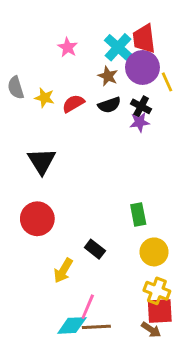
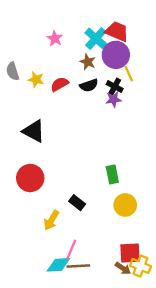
red trapezoid: (144, 39) -> (117, 31), turned 120
yellow line: (167, 82) -> (129, 74), moved
black triangle: (42, 161) -> (34, 131), turned -30
yellow cross: (157, 291) -> (140, 266), moved

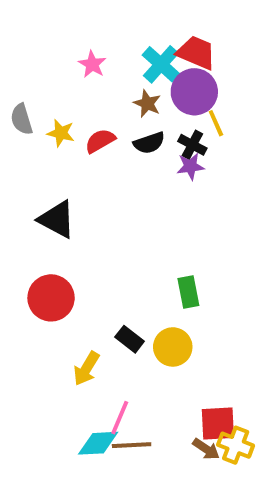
yellow circle: (125, 205) -> (173, 347), moved

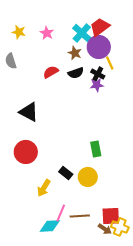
red trapezoid: (196, 53) -> (100, 27), turned -60
yellow star: (61, 133) -> (19, 32), moved
brown line: (132, 445) -> (80, 216), moved

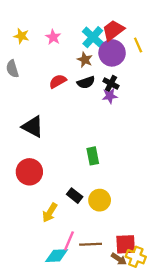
yellow line: (110, 63) -> (138, 45), moved
green rectangle: (96, 149) -> (93, 156), moved

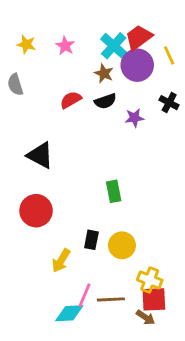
black cross: (111, 84) -> (169, 103), moved
black rectangle: (75, 196) -> (91, 240), turned 63
yellow cross: (136, 257) -> (150, 280), moved

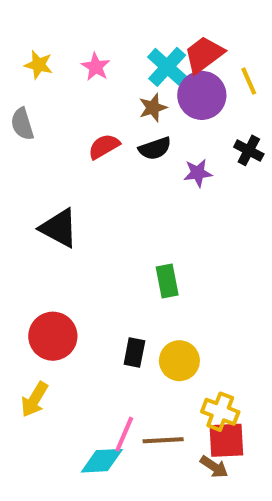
brown star: (104, 73) -> (153, 108), turned 30
red circle: (36, 211) -> (53, 336), moved
yellow arrow: (61, 261) -> (34, 399), moved

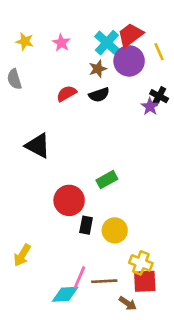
purple star: (198, 173) -> (150, 107), moved, turned -30
green rectangle: (167, 281) -> (107, 180), turned 72
red circle: (53, 336) -> (69, 200), moved
brown arrow: (214, 467) -> (128, 303), moved

